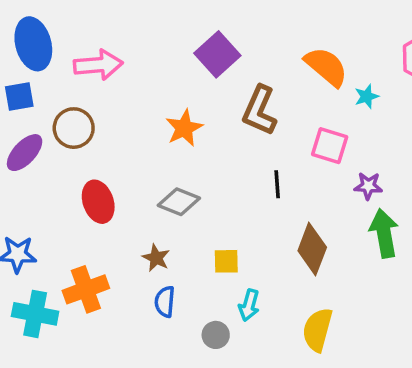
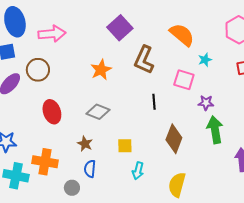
cyan star: (367, 96) -> (205, 60), moved
orange cross: (86, 289) -> (45, 162), turned 30
gray circle: (216, 335) -> (72, 188), moved

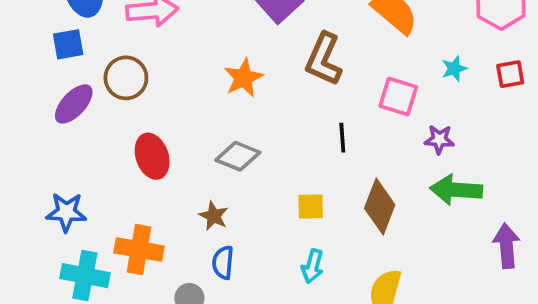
cyan star: (205, 60) -> (454, 69), moved
green arrow: (215, 130) -> (456, 190), turned -76
yellow square: (125, 146) -> (311, 207), moved

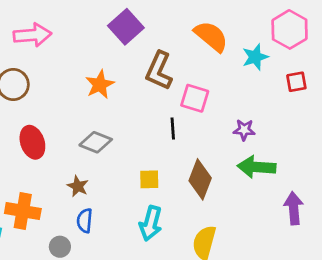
cyan star: (454, 69) -> (255, 57), moved, size x1.4
pink square: (398, 97) -> (195, 98), moved
cyan arrow: (312, 266) -> (151, 223), size x1.4

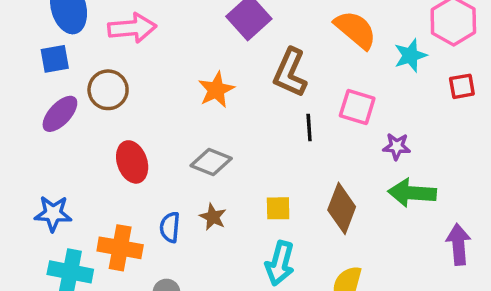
pink square: (195, 98) -> (357, 107), moved
black line: (173, 128) -> (309, 128), moved
brown star: (78, 186) -> (213, 217), moved
blue semicircle: (85, 221) -> (170, 227), moved

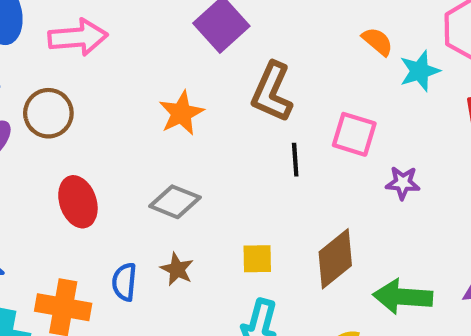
orange semicircle: (355, 30) -> (377, 41), moved, size x0.6
green arrow: (412, 193) -> (403, 297), moved
brown diamond: (342, 208) -> (335, 259), turned 30

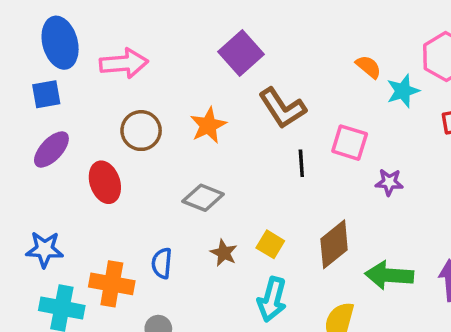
brown L-shape: (272, 92) -> (282, 108), turned -57
brown circle: (48, 113) -> (141, 131), moved
red ellipse: (78, 202) -> (105, 182), moved
yellow square: (257, 259) -> (270, 244), turned 32
brown star: (177, 269) -> (224, 253), moved

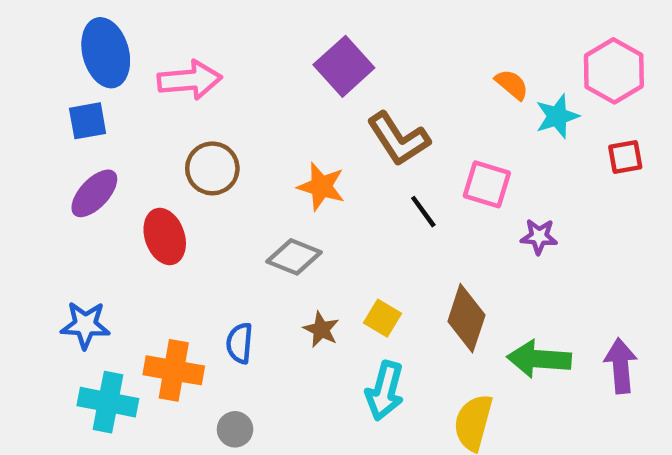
orange star: (208, 125) -> (321, 187), moved, turned -30
black line: (301, 163) -> (423, 212), turned -32
brown diamond: (334, 244) -> (466, 318), turned -33

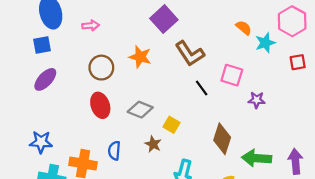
pink arrow: (190, 80) -> (91, 26), size x0.6
orange star: (321, 187) -> (140, 57), moved
red ellipse: (165, 236) -> (100, 105), moved
yellow square: (382, 318) -> (171, 125), moved

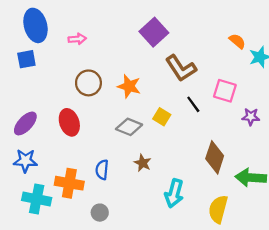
orange star: (140, 57) -> (129, 86), moved
purple ellipse: (45, 79) -> (25, 123), moved
red ellipse: (100, 105) -> (69, 122), moved
yellow square: (171, 125) -> (162, 117), moved

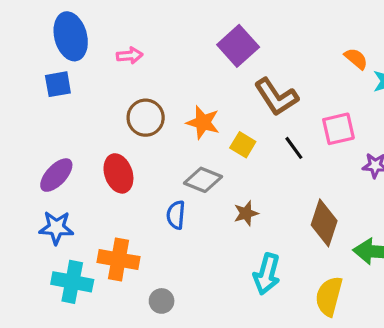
pink square: (225, 91) -> (338, 129), turned -30
yellow square: (162, 117) -> (243, 145), moved
brown star: (143, 163) -> (246, 213), moved, turned 30
blue semicircle: (102, 170) -> (176, 215), moved

